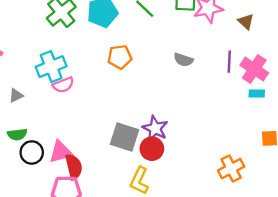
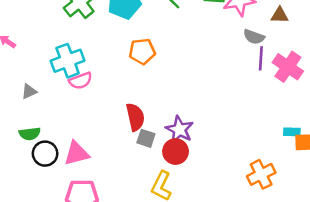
brown triangle: (246, 22) -> (280, 15), turned -42
gray semicircle: (183, 60) -> (254, 37), moved
cyan rectangle: (257, 93) -> (292, 132), moved
gray square: (124, 137) -> (146, 138), size x0.6
red semicircle: (74, 167) -> (135, 117), moved

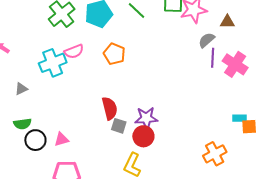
gray semicircle: (254, 37) -> (207, 40), turned 120
orange pentagon: (142, 51) -> (114, 54), turned 30
pink semicircle: (81, 81) -> (74, 51), moved
purple star: (179, 130) -> (146, 118), turned -30
pink triangle: (76, 153) -> (61, 139), size x0.7

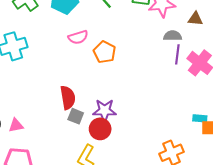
gray semicircle: (207, 40) -> (173, 36), turned 36
pink semicircle: (74, 51) -> (78, 37), moved
orange pentagon: (114, 54) -> (105, 52), moved

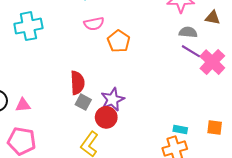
purple line: (177, 54) -> (191, 51), turned -72
purple star: (105, 111) -> (113, 99), turned -30
cyan rectangle: (200, 118) -> (180, 130), moved

